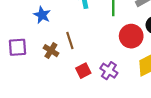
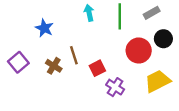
purple square: (18, 47) -> (18, 62), turned -36
red square: (83, 71) -> (97, 68), moved

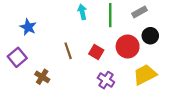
blue star: (44, 28) -> (28, 27), moved
brown cross: (54, 66) -> (42, 77), moved
red square: (97, 68) -> (96, 52), moved, turned -32

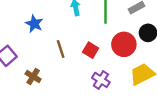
blue star: (28, 27) -> (34, 24), moved

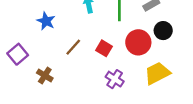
brown line: (61, 49) -> (73, 47), turned 60

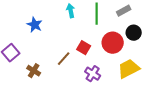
brown line: (73, 47) -> (64, 59), moved

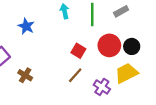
black circle: (134, 33) -> (132, 46), moved
brown line: (64, 59) -> (75, 75), moved
purple cross: (93, 74) -> (102, 87), moved

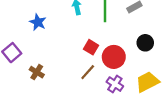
red circle: (109, 45) -> (114, 57), moved
yellow trapezoid: (126, 73) -> (147, 82), moved

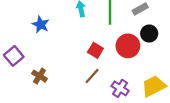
black circle: (145, 43) -> (149, 34), moved
red circle: (114, 57) -> (128, 46), moved

